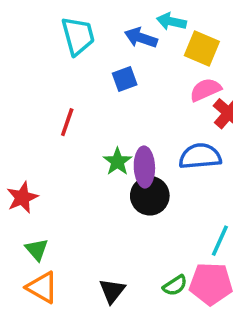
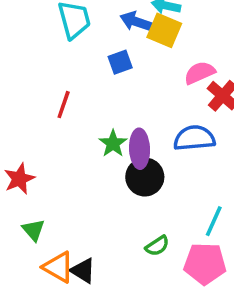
yellow square: (202, 48) -> (164, 30), moved
green semicircle: (175, 286) -> (157, 246), moved
orange triangle: (42, 287) -> (58, 267), moved
black triangle: (112, 291) -> (83, 271), moved, turned -36

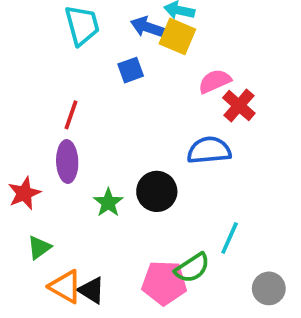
green star: (113, 143) -> (108, 203), moved
purple ellipse: (140, 149) -> (67, 162), moved
green triangle: (34, 230) -> (39, 247), turned 35
green semicircle: (157, 246) -> (192, 268), moved, size x1.4
pink pentagon: (205, 264) -> (164, 283), moved

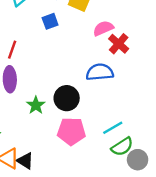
cyan line: (230, 238) -> (113, 128), turned 36
green semicircle: (192, 268) -> (122, 147), moved
pink pentagon: (164, 283) -> (71, 131), moved

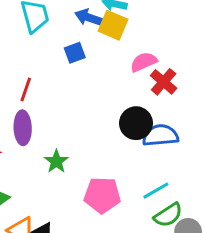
blue semicircle: (100, 72) -> (160, 135), moved
black circle: (67, 98) -> (136, 123), moved

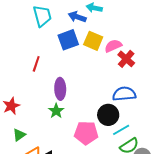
yellow square: (113, 25) -> (93, 41), moved
blue square: (75, 53) -> (68, 40), size x1.5
black circle: (136, 123) -> (108, 115), moved
purple ellipse: (23, 128) -> (60, 89), moved

